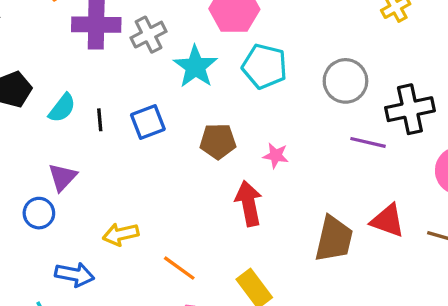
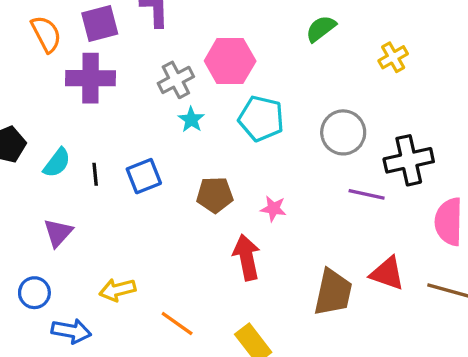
gray cross: (149, 35) -> (176, 80), moved
cyan star: (195, 67) -> (191, 120), size x0.6
blue circle: (39, 213) -> (34, 293), moved

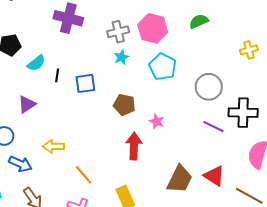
green semicircle: (321, 29) -> (199, 21), moved

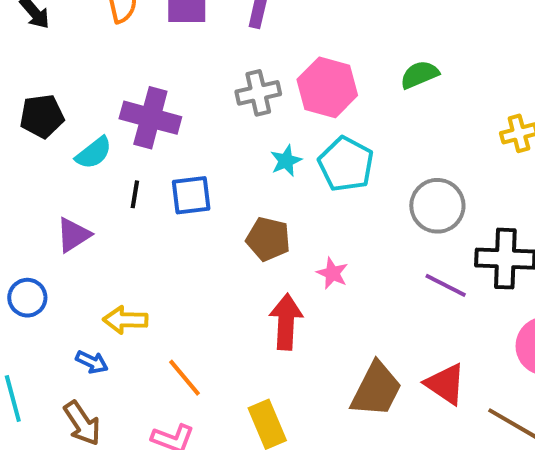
purple cross: (68, 18) -> (150, 118), moved
cyan star: (121, 57) -> (286, 161), moved
black line: (57, 75) -> (135, 194), moved
blue arrow: (20, 164) -> (92, 362), moved, size x0.7

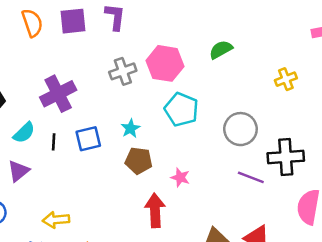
purple cross: (150, 118) -> (58, 94), turned -36
cyan semicircle: (94, 153) -> (24, 133), moved
cyan star: (286, 161) -> (130, 128), moved

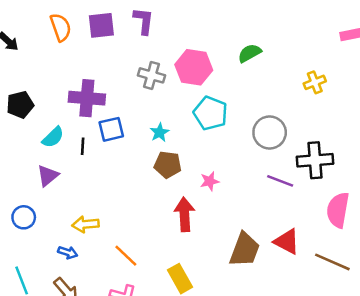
gray cross: (123, 71) -> (152, 75), turned 35
purple cross: (58, 94) -> (87, 98), turned 32
blue square: (88, 139) -> (111, 129), moved
pink star: (180, 177) -> (210, 181), turned -30

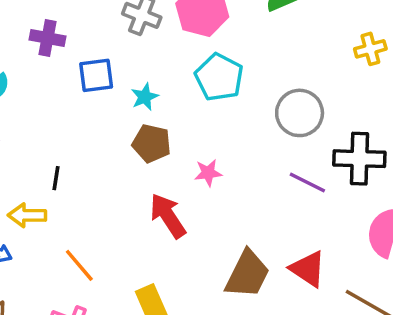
purple cross: (87, 98) -> (48, 38), size x0.7
blue square: (111, 129) -> (96, 75), moved
black line: (83, 146) -> (56, 178), moved
red arrow: (184, 214) -> (168, 216), turned -36

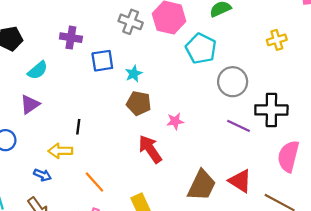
cyan pentagon: (219, 77) -> (201, 49), moved

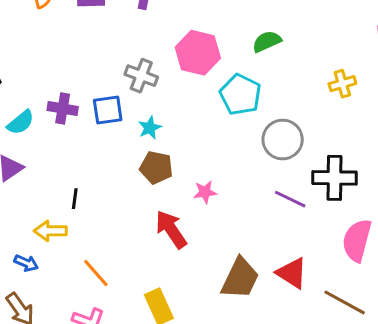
gray cross: (131, 22) -> (141, 76), moved
purple cross: (71, 38) -> (63, 109), moved

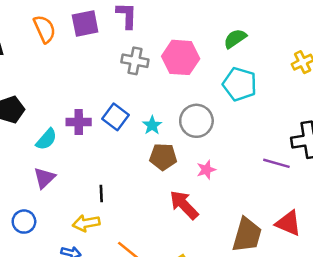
gray cross: (141, 76) -> (135, 61), moved
cyan pentagon: (240, 95) -> (240, 84), moved
blue square: (108, 110) -> (116, 117), turned -35
gray circle: (283, 139) -> (196, 121), moved

